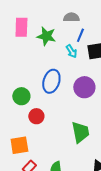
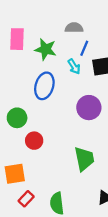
blue ellipse: (51, 81) -> (44, 86), moved

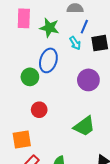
green circle: (17, 118) -> (30, 77), moved
green trapezoid: (84, 159) -> (84, 126), turned 65

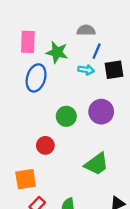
cyan arrow: (75, 43) -> (86, 70), turned -48
blue ellipse: (48, 60) -> (36, 78), moved
green circle: (30, 77) -> (66, 116), moved

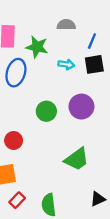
blue line: (97, 51) -> (92, 41), moved
red circle: (45, 145) -> (14, 140), moved

